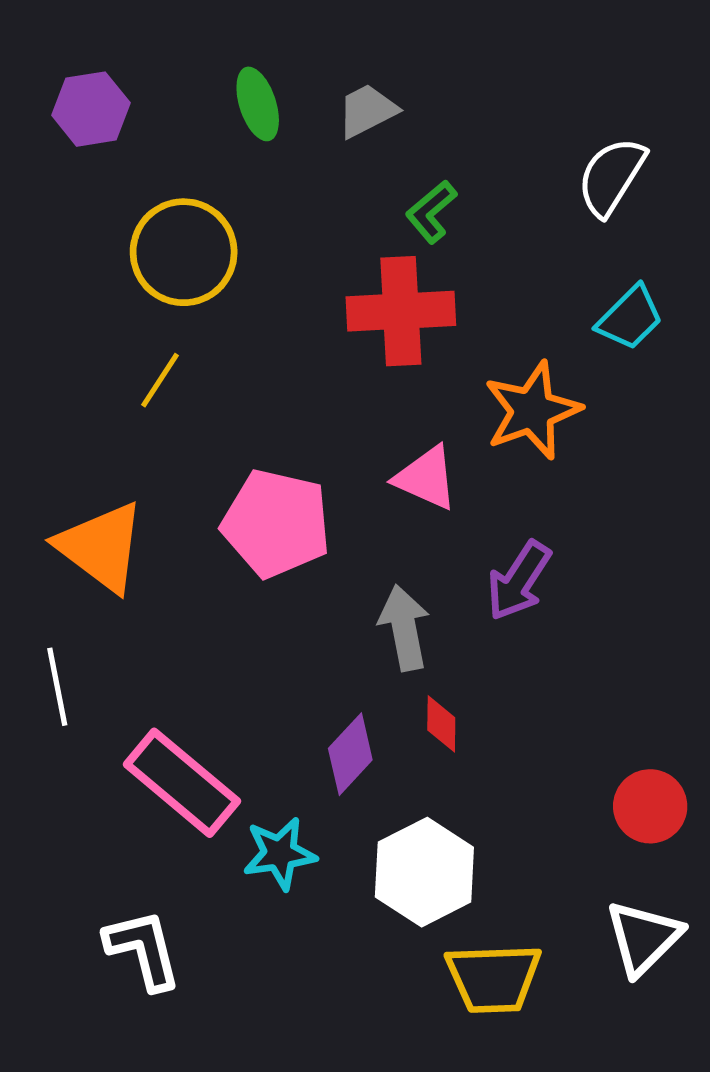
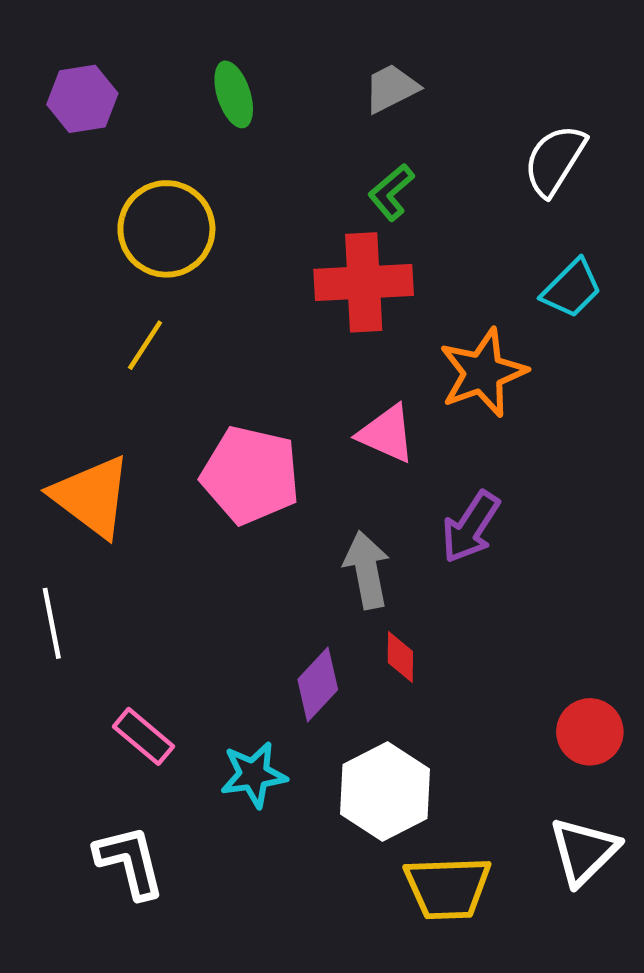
gray trapezoid: (367, 111) -> (391, 88), moved
pink rectangle: (182, 783) -> (143, 736), moved, size x0.6

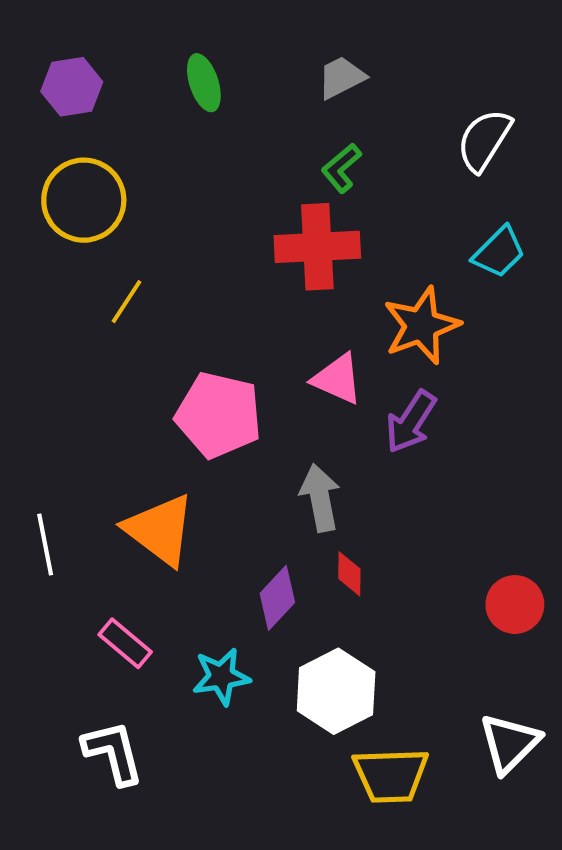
yellow circle: (166, 229) -> (84, 200), moved
orange triangle: (92, 496) -> (160, 530), moved
purple arrow: (471, 527) -> (411, 422), moved
red circle: (590, 732) -> (515, 605), moved

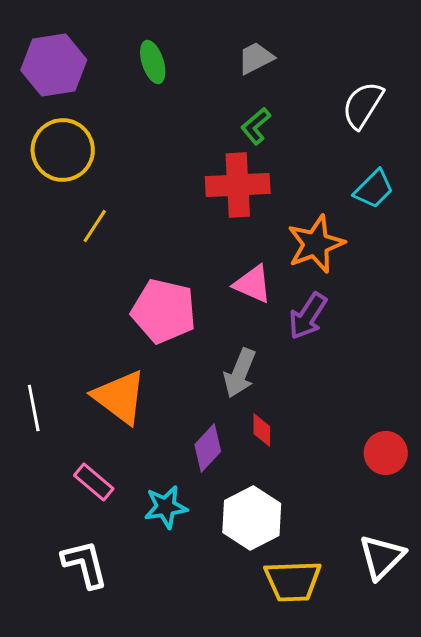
purple hexagon: (72, 87) -> (54, 65), size x1.4
gray arrow: (320, 498) -> (240, 373), turned -147

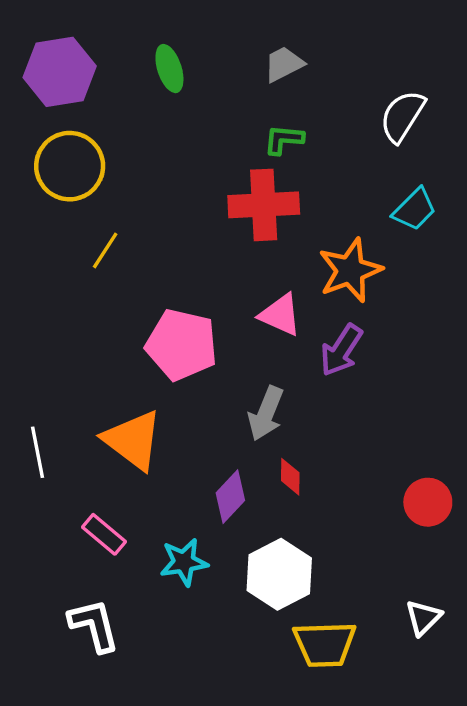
green L-shape: (256, 126) -> (284, 139), turned 45
white triangle: (382, 557) -> (423, 618), size x0.7

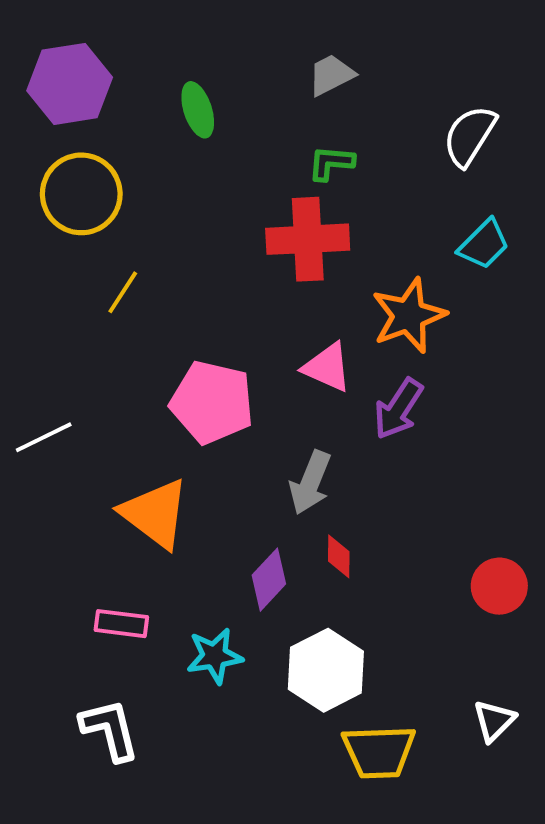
green ellipse: (169, 69) -> (198, 110), moved
white line: (37, 452) -> (44, 437), moved, turned 75
pink rectangle: (104, 534) -> (121, 624), turned -33

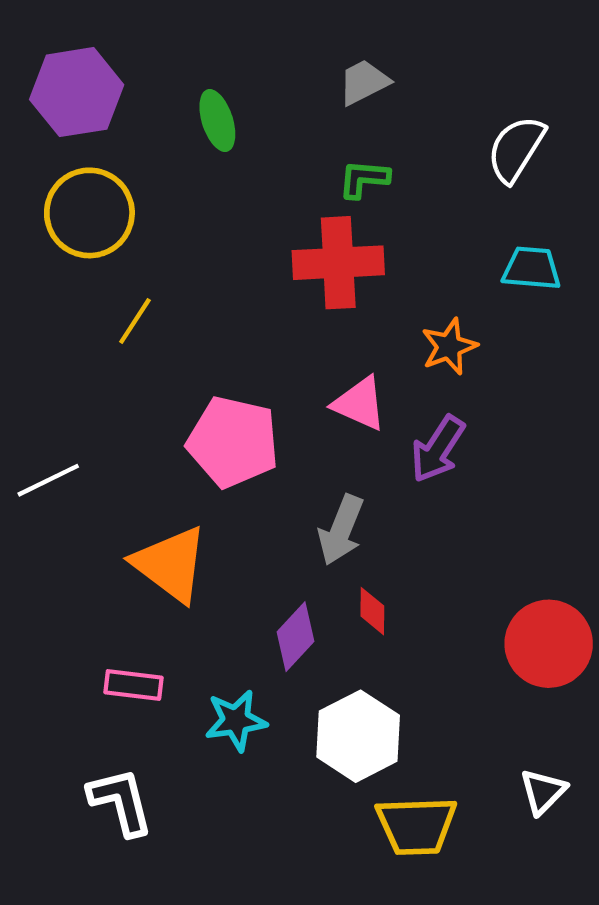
cyan trapezoid: (484, 244) -> (532, 268), turned -130
orange star: (409, 316) -> (449, 347), size x0.7
red circle: (499, 586) -> (549, 644), size x1.4

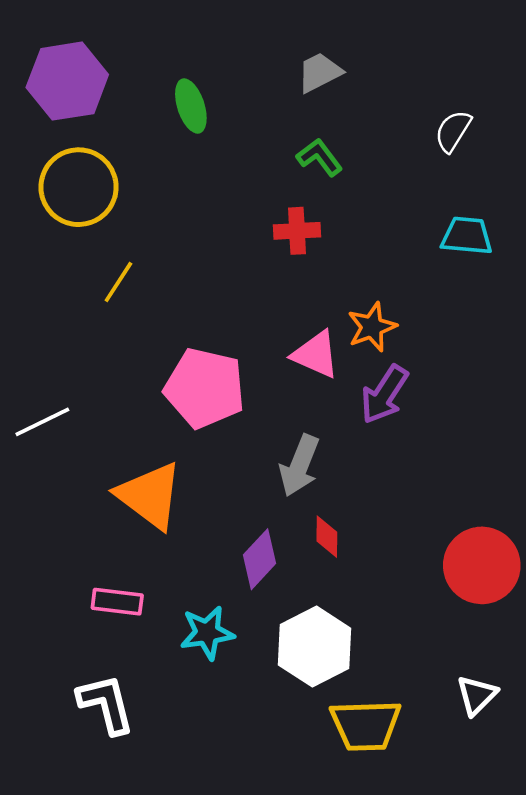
white semicircle: (516, 149) -> (453, 131), size x0.7
green L-shape: (364, 179) -> (319, 157), turned 48
red cross: (338, 263) -> (297, 231), size x0.6
orange star: (449, 347) -> (372, 327), moved

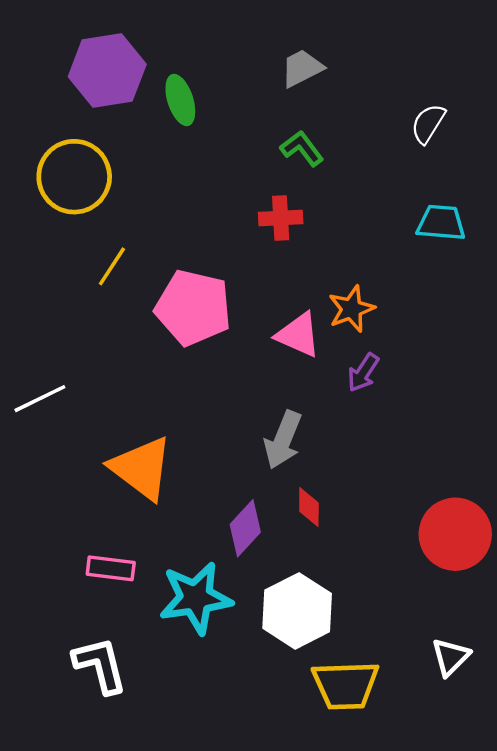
purple hexagon: (67, 81) -> (107, 70), moved
pink pentagon: (205, 388) -> (193, 308), moved
purple arrow: (384, 394) -> (363, 373), size x0.7
cyan star: (207, 633) -> (196, 598), size x1.4

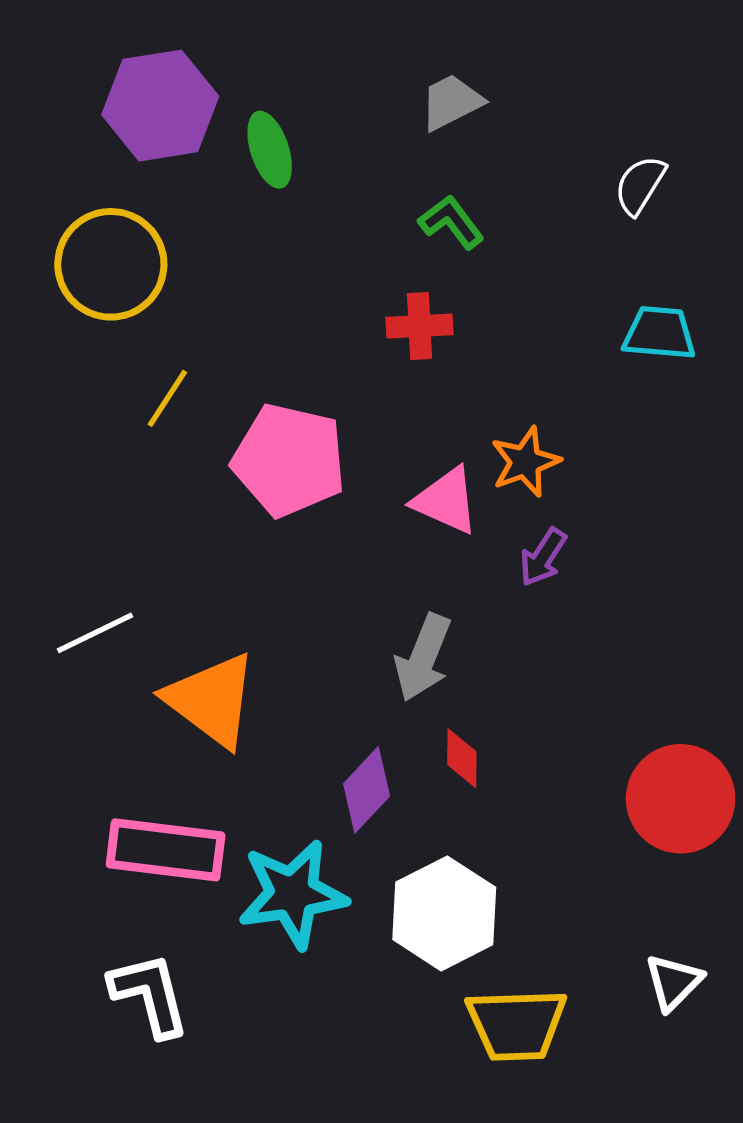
white line: (40, 399) -> (95, 633), moved
pink rectangle: (111, 568) -> (166, 850), size x1.6

